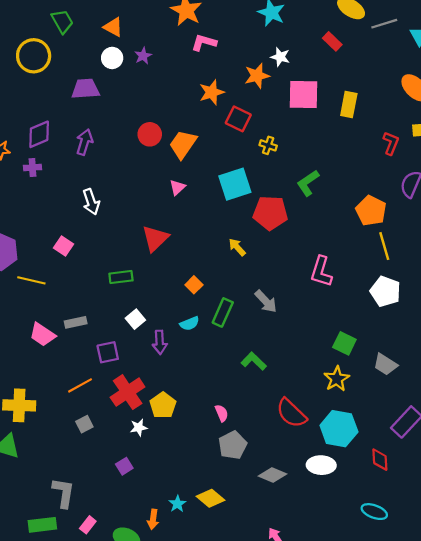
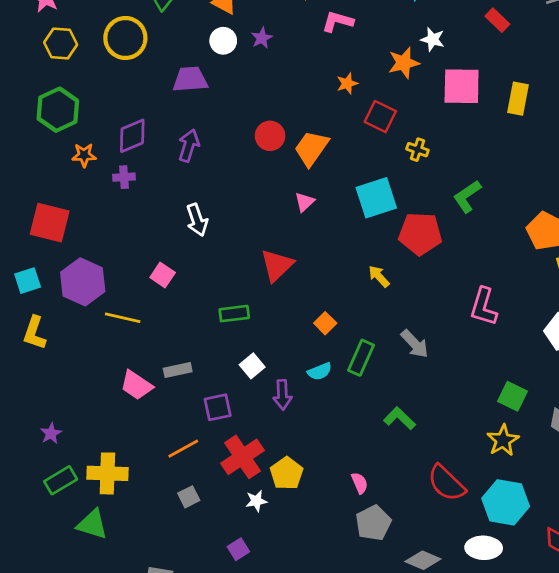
orange star: (212, 92) -> (347, 83), size x0.7

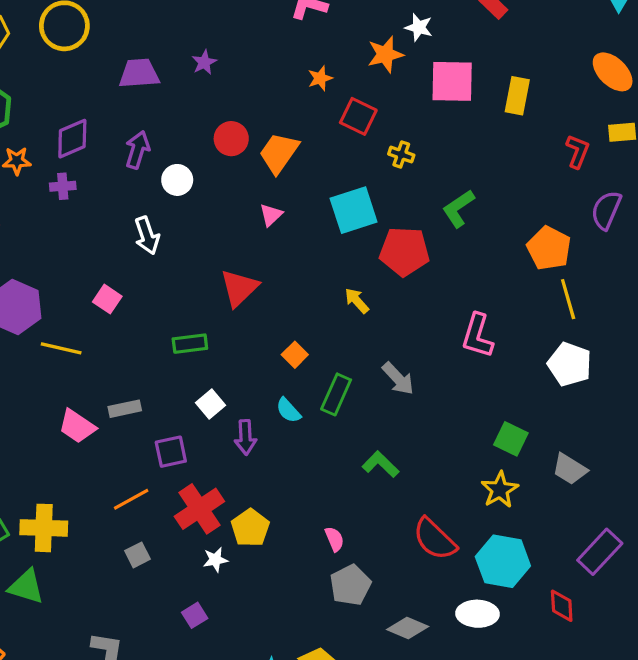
purple star: (262, 38) -> (204, 62), moved
white circle: (223, 41) -> (177, 180), moved
cyan semicircle: (320, 371) -> (288, 410), turned 70

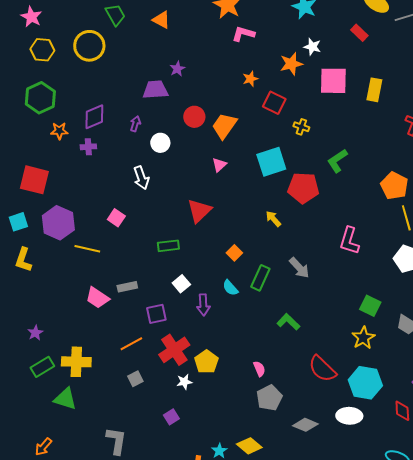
purple trapezoid: (139, 73) -> (155, 90), moved
purple arrow: (137, 150) -> (135, 124), size x0.7

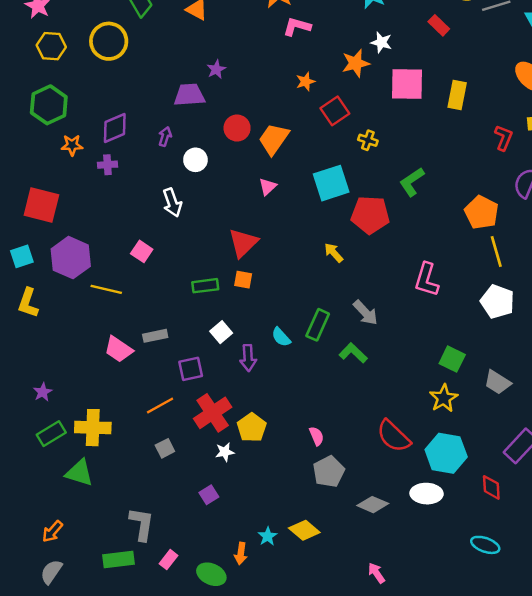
red square: (274, 103) -> (335, 111), turned 30
orange square: (234, 253) -> (243, 280), moved, turned -35
green L-shape: (288, 322) -> (353, 353), moved

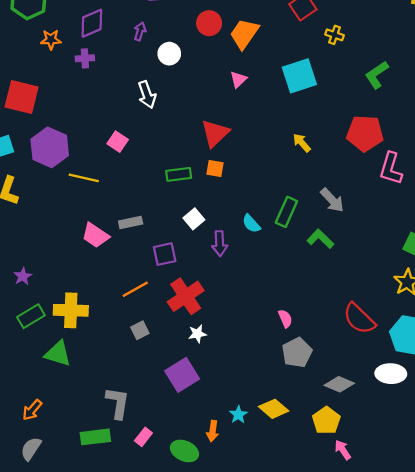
red pentagon: (370, 215) -> (365, 133), moved
yellow pentagon: (252, 428) -> (326, 421), moved
purple square: (209, 495) -> (182, 375), size x1.8

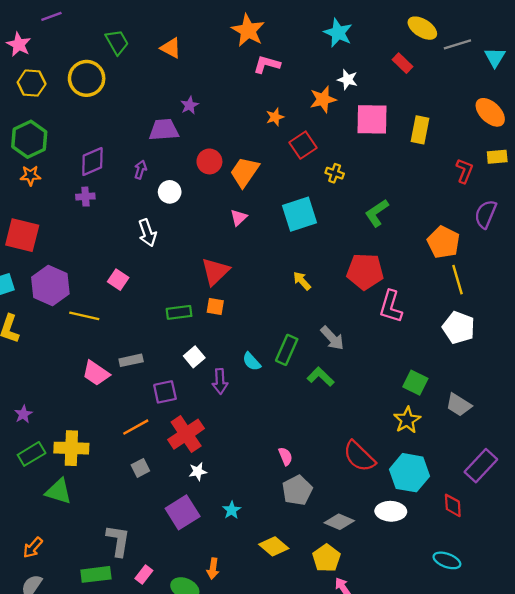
orange star: (51, 40) -> (30, 175), moved
cyan star: (238, 415) -> (232, 510), moved

